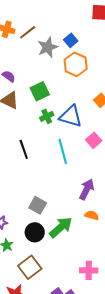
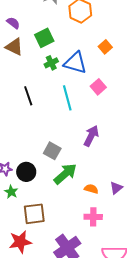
gray square: (38, 205) -> (52, 151), moved
orange semicircle: (92, 215) -> (91, 189), moved
black circle: (35, 232) -> (26, 172), moved
brown square: (30, 267) -> (34, 214), turned 30

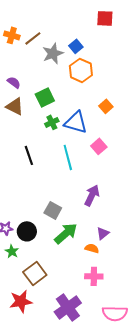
purple triangle: (116, 188) -> (103, 233), moved
brown square: (34, 214) -> (35, 273), turned -30

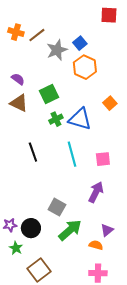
pink square: (99, 146) -> (103, 159), moved, turned 35

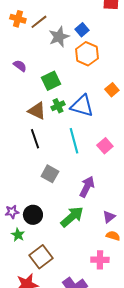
brown triangle: (19, 103) -> (37, 111), moved
pink square: (103, 159) -> (105, 146), turned -35
purple arrow: (96, 192) -> (87, 187), moved
gray square: (57, 207) -> (50, 174), moved
orange semicircle: (96, 245) -> (113, 236), moved

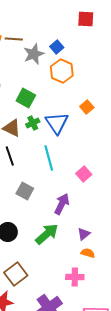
brown line: (39, 22) -> (14, 39), turned 42
green square: (51, 81) -> (26, 98), turned -36
blue triangle: (82, 106) -> (57, 123), turned 40
pink square: (105, 146) -> (84, 174), moved

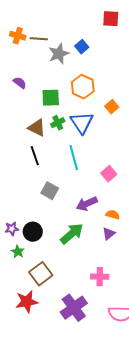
orange hexagon: (62, 71) -> (83, 87), moved
green square: (26, 98) -> (51, 98), turned -30
purple arrow: (62, 204) -> (87, 204), turned -140
orange semicircle: (88, 253) -> (113, 215), moved

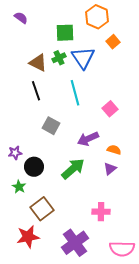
orange hexagon: (83, 87) -> (97, 17), moved
green square: (51, 98) -> (65, 33), moved
purple star: (12, 229) -> (15, 153), moved

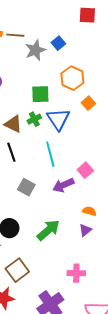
purple arrow: (88, 139) -> (63, 185), moved

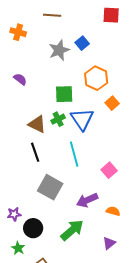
brown line: (15, 35) -> (52, 15), moved
purple arrow: (63, 185) -> (87, 200), moved
gray square: (26, 187) -> (50, 187), size x1.4
purple triangle: (85, 230) -> (109, 243), moved

